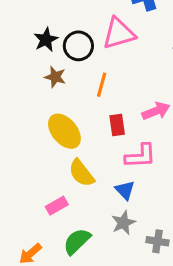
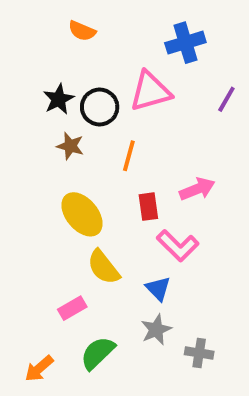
pink L-shape: (140, 156) -> (178, 246), turned 48

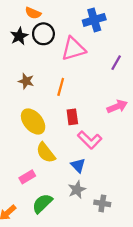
black star: (59, 99) -> (19, 36), moved
purple line: (226, 99) -> (116, 63), moved
black circle: (100, 107) -> (43, 34), moved
pink arrow: (197, 189) -> (117, 106), moved

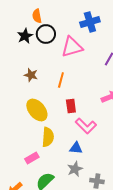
orange semicircle: (33, 13) -> (37, 16), turned 56
yellow semicircle: (46, 153) -> (48, 137), turned -138
blue triangle: (78, 165) -> (76, 148), turned -40

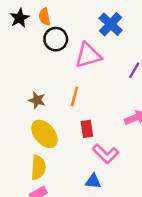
blue cross: (90, 22) -> (111, 24), turned -30
black star: (25, 36) -> (20, 18), moved
brown star: (31, 75) -> (37, 100), moved
yellow semicircle: (48, 137) -> (38, 168), moved

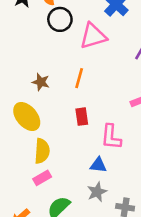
red rectangle: (87, 129) -> (82, 117), moved
yellow ellipse: (45, 134) -> (27, 117), moved
pink L-shape: (106, 154) -> (111, 137), turned 50

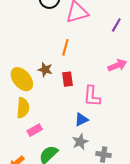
brown star: (41, 82) -> (45, 70), moved
yellow semicircle: (42, 151) -> (23, 108), moved
blue triangle: (98, 165) -> (81, 119), turned -32

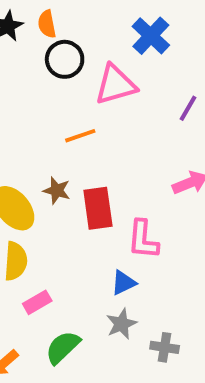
orange line: (65, 47) -> (80, 136), moved, turned 56
red rectangle: (67, 79) -> (98, 208), size x1.5

